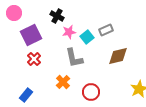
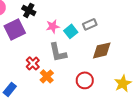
black cross: (57, 16) -> (29, 10), moved
red cross: (34, 59) -> (33, 63), moved
red circle: (91, 92) -> (85, 80), moved

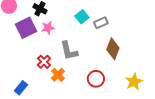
pink star: (53, 26) -> (48, 28), moved
cyan square: (71, 31) -> (82, 17), moved
brown diamond: (102, 50) -> (113, 49), turned -55

